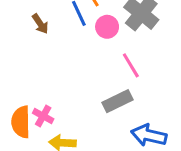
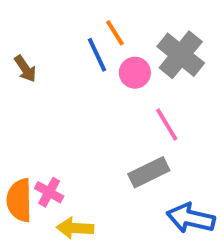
brown arrow: (40, 24) -> (25, 69), moved

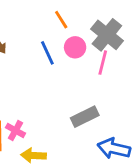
blue line: (97, 55) -> (47, 53), moved
pink line: (167, 124) -> (103, 63), moved, turned 45

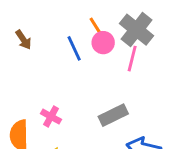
orange line: (61, 20) -> (96, 27), moved
pink cross: (15, 130) -> (51, 117), moved

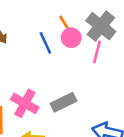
gray rectangle: (113, 115) -> (63, 102), moved
pink cross: (51, 117) -> (25, 103), size x1.5

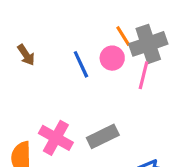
orange line: (65, 24) -> (123, 36), moved
gray cross: (101, 26) -> (148, 44), turned 32

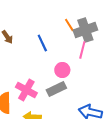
pink circle: (112, 58) -> (62, 70), moved

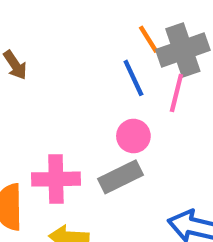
blue line: (42, 43) -> (133, 78), moved
pink cross: (26, 90) -> (56, 179), turned -30

